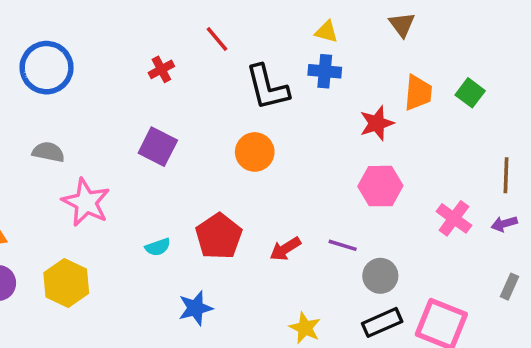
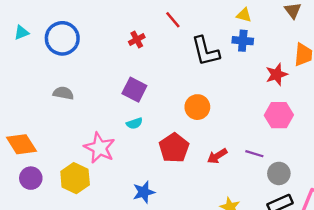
orange circle: (255, 152) -> (197, 107), moved
pink star: (86, 202) -> (99, 148), moved
cyan semicircle: (158, 247) -> (134, 123), moved
blue star: (195, 308) -> (144, 192), moved

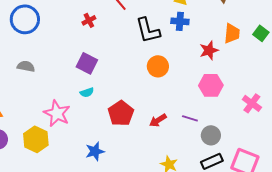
orange circle: (197, 107) -> (158, 66), moved

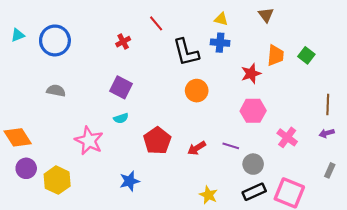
pink cross: (252, 103) -> (287, 137), moved
yellow hexagon: (36, 139) -> (57, 180), moved

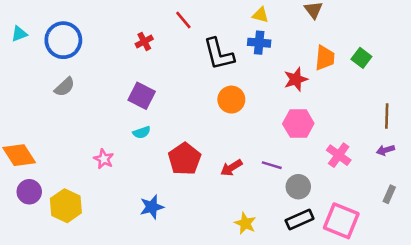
gray semicircle: (56, 91) -> (65, 87), moved, turned 126
pink star: (89, 141) -> (104, 159), size x0.6

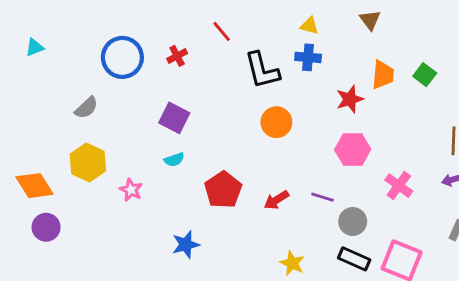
blue circle: (63, 40) -> (122, 57), moved
yellow hexagon: (66, 206) -> (88, 162), moved
black rectangle: (300, 220) -> (354, 259), turned 48

